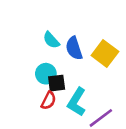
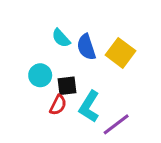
cyan circle: (46, 74) -> (40, 75), moved

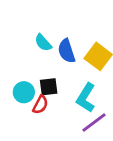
cyan circle: (40, 75) -> (24, 92), moved
cyan L-shape: (89, 107) -> (86, 98), moved

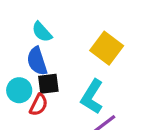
blue semicircle: (67, 51) -> (37, 61), moved

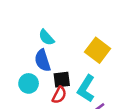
black square: (48, 84) -> (62, 80), moved
red semicircle: (39, 105) -> (59, 95), moved

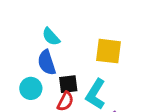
yellow square: (98, 50) -> (108, 51), turned -30

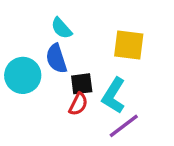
cyan circle: (31, 88) -> (23, 75), moved, size x1.4

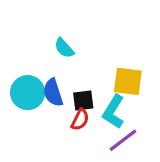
yellow square: (129, 45) -> (128, 81), moved
blue semicircle: (56, 59) -> (53, 93), moved

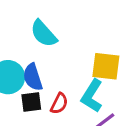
cyan semicircle: (64, 48) -> (44, 34), size x1.4
black square: (83, 101) -> (31, 102), moved

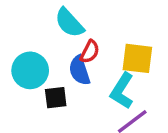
blue semicircle: (33, 77) -> (80, 70), moved
red semicircle: (59, 104) -> (90, 52), moved

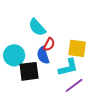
cyan L-shape: (122, 91) -> (68, 67), turned -135
black square: (56, 98) -> (29, 71), size x1.5

